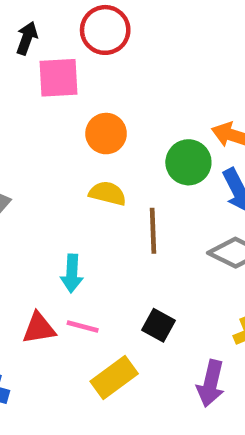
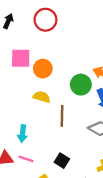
pink square: (58, 78) -> (21, 58), moved

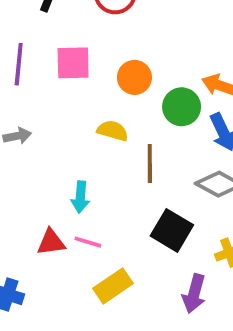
orange circle: (43, 69) -> (134, 77), moved
black square: (62, 161) -> (172, 230), moved, size x1.5

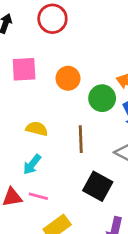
yellow semicircle: (113, 131) -> (37, 129), moved
cyan arrow: (80, 197) -> (32, 164), turned 35

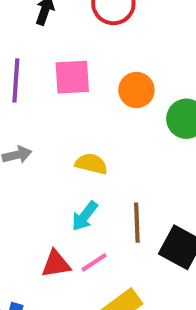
brown line: (81, 139) -> (137, 223), moved
pink line: (38, 196) -> (94, 262), turned -48

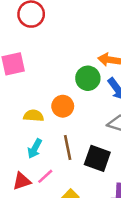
orange circle: (136, 90) -> (63, 106), moved

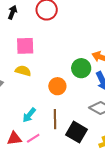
yellow semicircle: (34, 116) -> (23, 71), moved

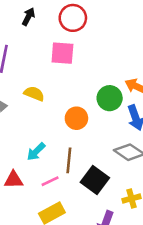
pink square: (25, 46) -> (62, 53), moved
pink line: (33, 138) -> (50, 181), moved

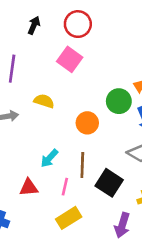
pink square: (62, 53) -> (70, 59), turned 35
pink line: (50, 181) -> (65, 187), turned -48

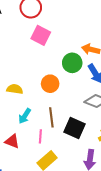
pink square: (70, 59) -> (41, 35), moved
yellow semicircle: (44, 101) -> (15, 89), moved
red triangle: (29, 187) -> (12, 141), turned 35

